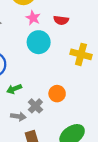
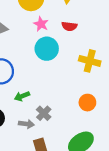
orange circle: (57, 94) -> (87, 103), moved

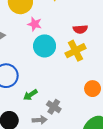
red semicircle: (69, 26) -> (80, 29), moved
yellow cross: (90, 61) -> (76, 51), moved, turned -30

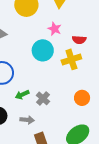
pink star: (35, 24) -> (55, 29), moved
gray cross: (54, 107) -> (43, 98), moved

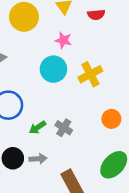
red semicircle: (79, 40) -> (96, 15), moved
gray arrow: (27, 120) -> (38, 159), moved

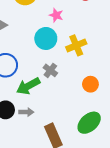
green arrow: (38, 127) -> (28, 86), size x1.6
gray cross: (64, 128) -> (50, 70), moved

